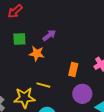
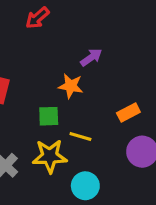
green square: (19, 39) -> (49, 116), moved
orange rectangle: (73, 69) -> (128, 113), turned 48

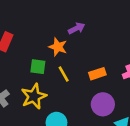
yellow line: (80, 137) -> (64, 74), moved, turned 35
yellow star: (50, 156) -> (34, 96), turned -30

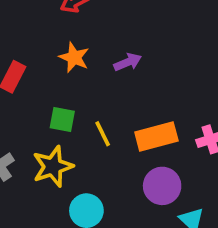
orange star: (58, 47) -> (74, 57), moved
orange rectangle: (97, 74) -> (156, 137), size x1.5

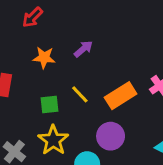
yellow line: (103, 134) -> (80, 94), moved
purple circle: (162, 186) -> (111, 136), moved

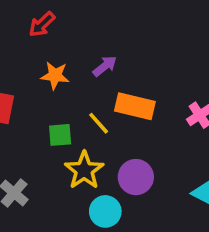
orange rectangle: (121, 96) -> (135, 106), moved, turned 44
yellow star: (53, 140) -> (84, 170), moved

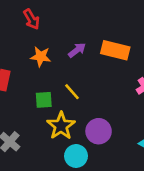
red arrow: (42, 24) -> (31, 19), turned -78
orange rectangle: (135, 106) -> (115, 50), moved

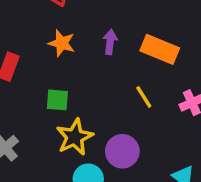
purple arrow: (77, 50) -> (110, 42), turned -54
yellow line: (72, 92) -> (144, 97), moved

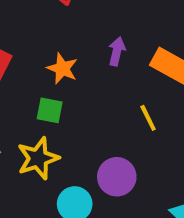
orange star: (62, 43) -> (62, 69), moved
yellow star: (75, 137) -> (38, 158), moved

